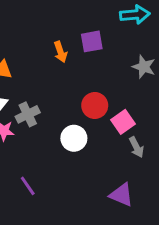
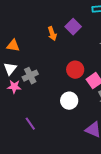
purple square: (92, 41) -> (73, 27), turned -35
white circle: (74, 138) -> (69, 101), moved

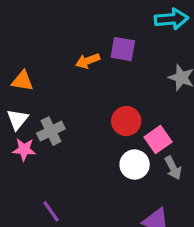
purple square: (73, 27) -> (123, 49), turned -35
orange arrow: (52, 34) -> (88, 61), turned 88
white circle: (69, 101) -> (135, 165), moved

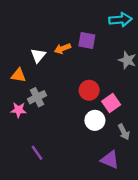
orange triangle: (22, 81) -> (19, 75), moved
white triangle: (17, 119) -> (38, 56), moved
gray arrow: (173, 168) -> (124, 132), moved

